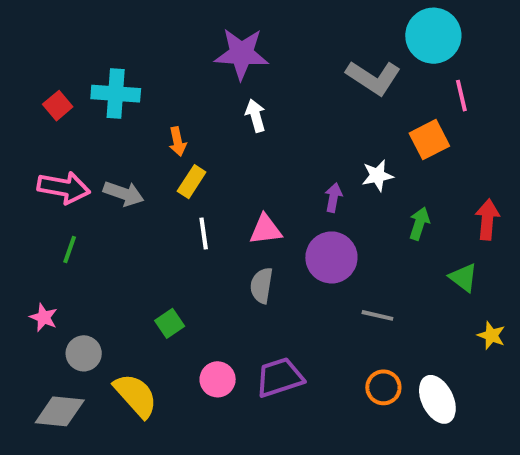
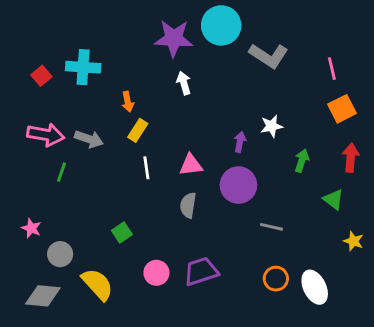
cyan circle: (433, 36) -> (221, 25), moved
orange square: (429, 140) -> (342, 109), moved
green line: (70, 249) -> (62, 172), moved

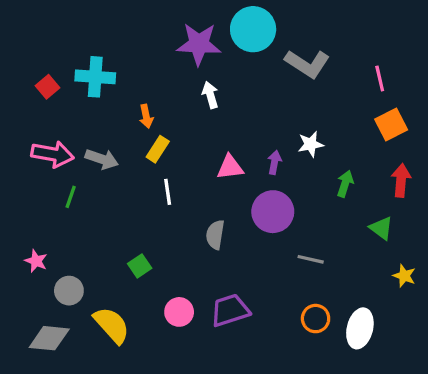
pink triangle: (191, 165) -> (230, 167), moved
white ellipse: (315, 287) -> (360, 328), turned 40

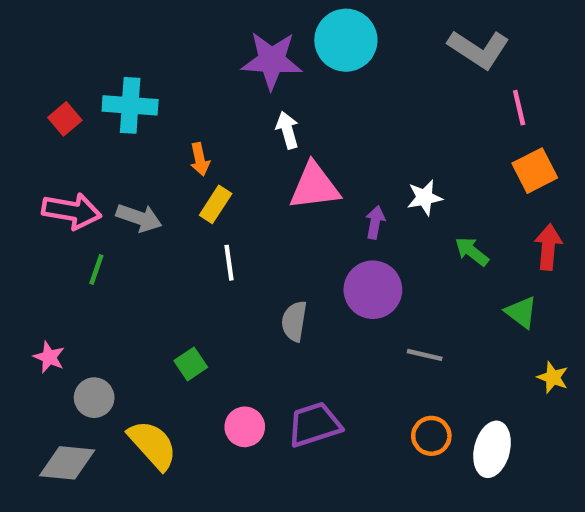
gray L-shape: (307, 64) -> (479, 49), moved
pink triangle: (230, 167) -> (314, 186), moved, size x1.4
green arrow: (345, 184) -> (472, 252), turned -70

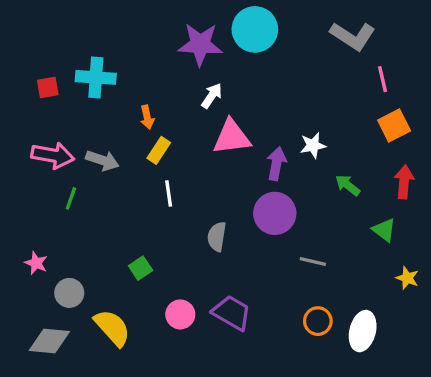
red square: (65, 119) -> (48, 87), turned 30
white arrow: (287, 130) -> (212, 96), turned 50
purple arrow: (375, 222) -> (276, 164), size x1.4
purple trapezoid: (314, 425) -> (232, 313), turned 48

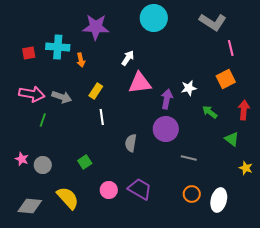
purple star: (200, 44) -> (96, 27), moved
orange arrow: (147, 117) -> (81, 60), moved
orange square: (394, 126) -> (226, 79), moved
gray circle: (69, 293) -> (43, 165), moved

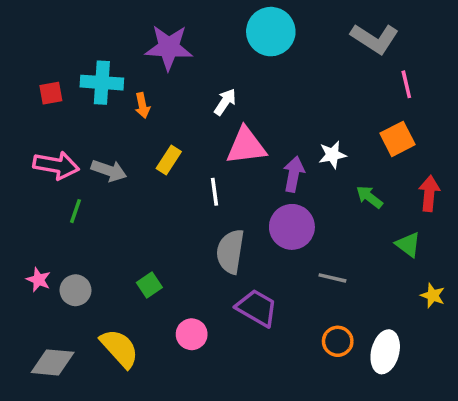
white line: (102, 117) -> (215, 192), moved
gray semicircle: (131, 143) -> (230, 252), size x1.4
purple trapezoid: (140, 189) -> (257, 308), moved

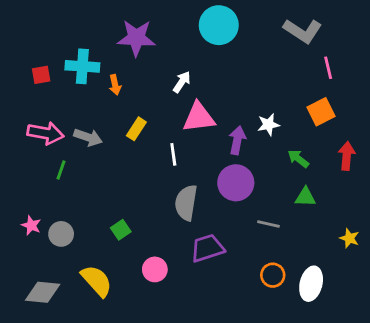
green triangle: (408, 244) -> (305, 197), moved, turned -35
purple trapezoid: (257, 308) -> (207, 248), turned -48

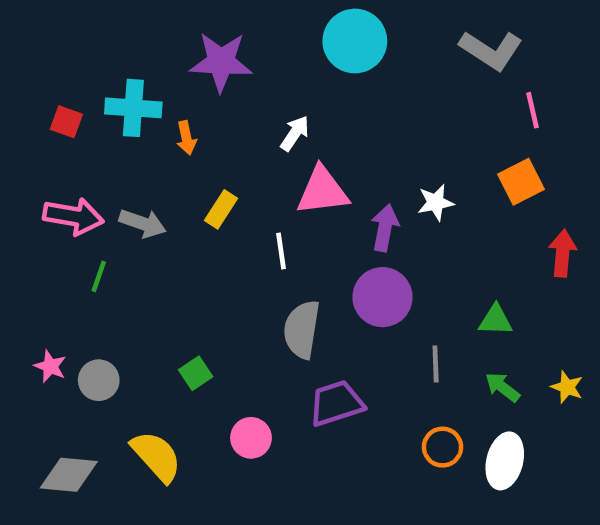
red square: (41, 75) -> (66, 122), turned 30
green arrow: (298, 159) -> (502, 387), moved
gray line: (268, 224) -> (436, 364), turned 75

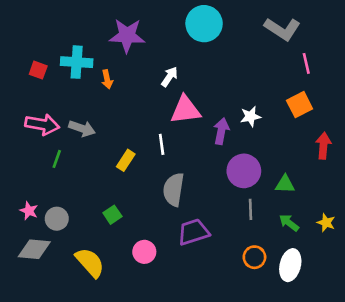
yellow rectangle: (221, 209) -> (126, 160), moved
purple circle: (383, 297) -> (244, 171), moved
gray diamond: (69, 475) -> (34, 249), moved

